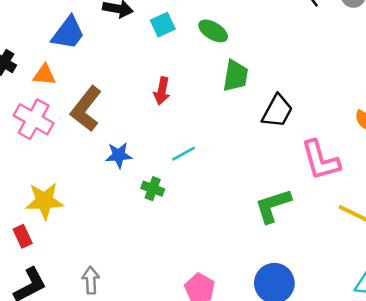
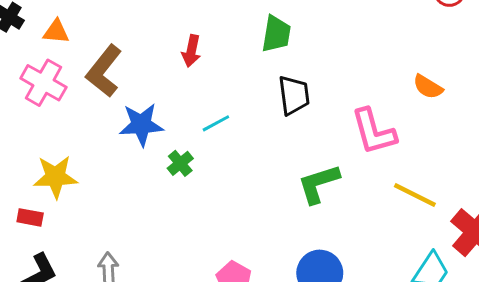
black trapezoid: (277, 111) -> (294, 95), moved, turned -36
blue star: (119, 155) -> (141, 125), size x1.4
green cross: (153, 189) -> (180, 163), turned 30
red rectangle: (23, 236) -> (30, 217), turned -55

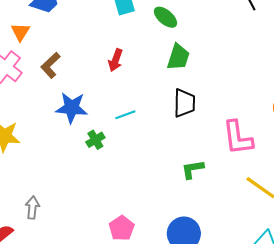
orange triangle: (56, 32) -> (20, 32), turned 48
brown L-shape: (104, 71) -> (50, 65), size x0.7
green L-shape: (319, 184) -> (193, 169), size x0.7

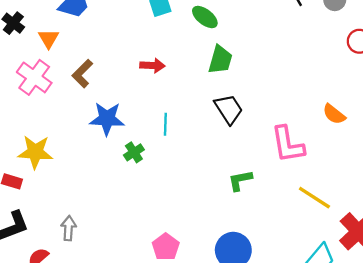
red arrow: (115, 60) -> (152, 65), turned -105
black trapezoid: (184, 103) -> (229, 109), turned -32
cyan line: (125, 115) -> (165, 124), turned -66

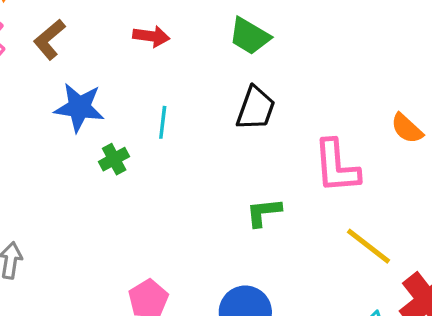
green trapezoid: (220, 60) -> (250, 36), turned 100
black trapezoid: (229, 109) -> (256, 108), turned 48

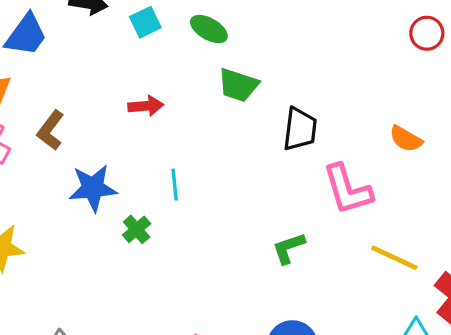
black trapezoid: (256, 108) -> (300, 129), moved

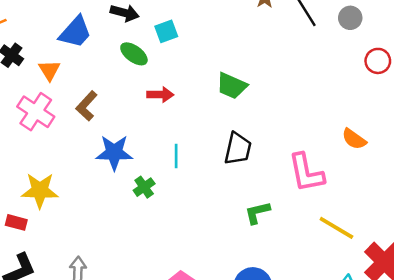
green ellipse: (209, 29) -> (134, 54), moved
black trapezoid: (300, 129) -> (238, 149), moved

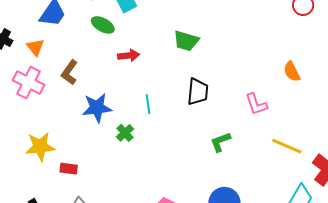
orange semicircle: (354, 139) -> (292, 72), turned 35
pink L-shape: (306, 173) -> (256, 104), size x0.7
red rectangle: (16, 222) -> (69, 169), moved

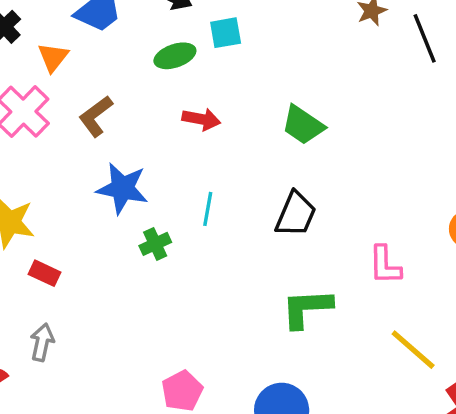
green ellipse: (103, 25) -> (175, 56), turned -65
green L-shape: (220, 142) -> (307, 308), size x1.4

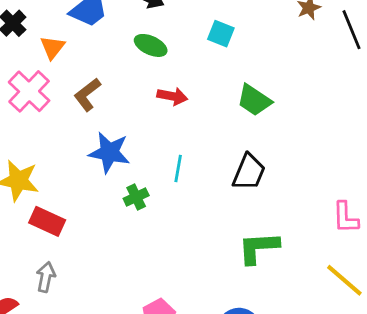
cyan square: (226, 33) -> (221, 34), moved, turned 32
green ellipse: (175, 56) -> (151, 45), turned 44
pink L-shape: (385, 265) -> (345, 217), moved
red rectangle: (44, 273) -> (47, 221), size x1.4

